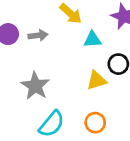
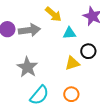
gray arrow: (38, 35) -> (29, 30), size x1.5

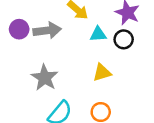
black circle: (88, 51) -> (124, 39), moved

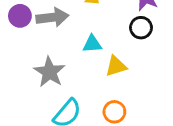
cyan triangle: (98, 34) -> (92, 44), moved

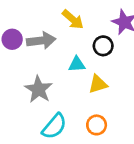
black circle: (141, 28) -> (103, 46), moved

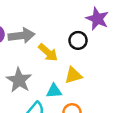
yellow arrow: (73, 19) -> (48, 52), moved
cyan triangle: (77, 64) -> (54, 91), moved

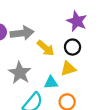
purple star: (97, 19) -> (77, 21), moved
black circle: (78, 40) -> (73, 47), moved

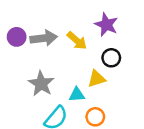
black circle: (73, 47) -> (111, 58), moved
yellow arrow: (46, 48) -> (77, 41), moved

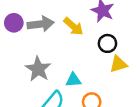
yellow triangle: (97, 79) -> (118, 64), moved

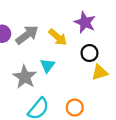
gray arrow: (41, 24) -> (27, 35), turned -30
cyan triangle: (73, 80) -> (47, 66), moved, turned -49

